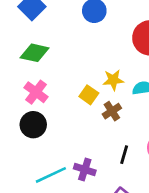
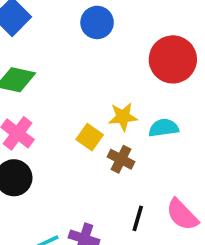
brown cross: (112, 111) -> (121, 159), turned -30

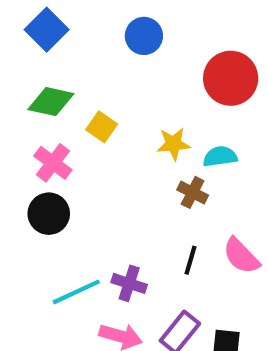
yellow square: (90, 137) -> (102, 127), moved
brown cross: (121, 159) -> (193, 192), moved

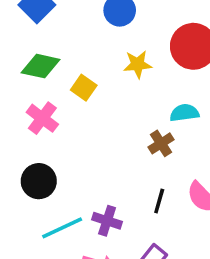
yellow star: (174, 144) -> (138, 64), moved
brown cross: (193, 192) -> (161, 143), turned 30
black circle: (49, 214) -> (39, 181), moved

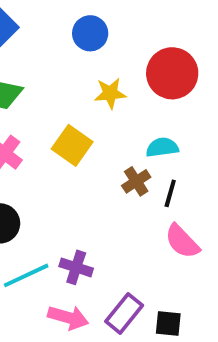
yellow square: (84, 88) -> (72, 145), moved, size x1.4
black line: (159, 201) -> (170, 193), moved

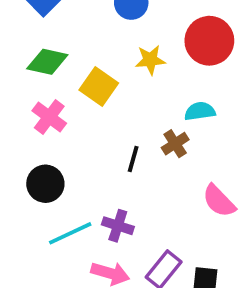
yellow square: (72, 145) -> (99, 86), moved
black line: (170, 193) -> (133, 159), moved

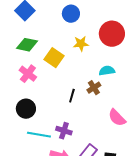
cyan line: (70, 233) -> (39, 135), turned 35

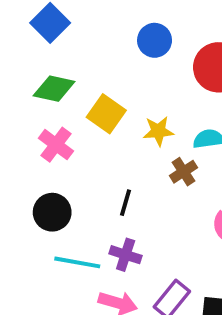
blue circle: (71, 14) -> (155, 40), moved
yellow star: (81, 44) -> (158, 131), moved
black line: (72, 96) -> (126, 203), moved

